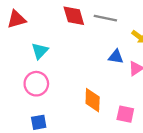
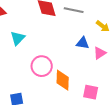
pink circle: (36, 84) -> (42, 66), moved

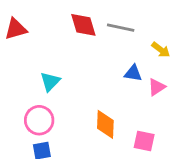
cyan triangle: (18, 38) -> (50, 82), moved
pink circle: (42, 66) -> (39, 120), moved

